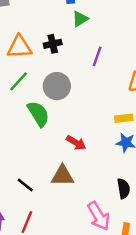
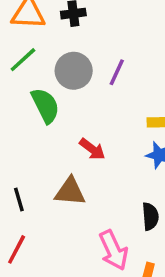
purple line: (97, 56) -> (117, 72), moved
black line: (25, 185) -> (19, 200), turned 30

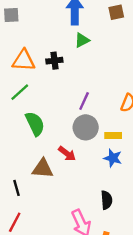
gray circle: (74, 71) -> (86, 127), moved
brown triangle: (70, 192) -> (43, 169), moved

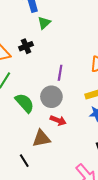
gray circle: (86, 127) -> (51, 97), moved

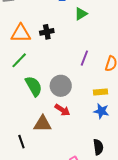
green triangle: (44, 23) -> (81, 14), moved
purple line: (60, 73) -> (84, 58), moved

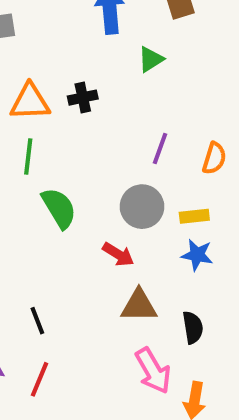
green line: (19, 60) -> (28, 156), turned -36
gray circle: (61, 86) -> (142, 207), moved
brown triangle: (43, 124) -> (139, 306), moved

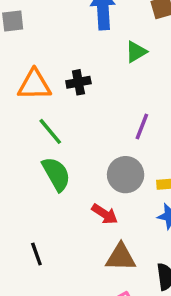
green line: (28, 156) -> (50, 131), moved, turned -48
black line: (37, 321) -> (36, 254), moved

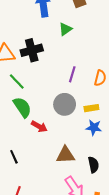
black cross: (78, 82) -> (32, 50), size x1.5
red arrow: (105, 214) -> (39, 126), moved

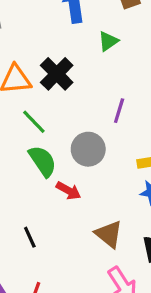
black cross: (32, 50) -> (57, 74), turned -30
gray circle: (65, 104) -> (88, 149), moved
brown triangle: (65, 155) -> (109, 234), turned 42

